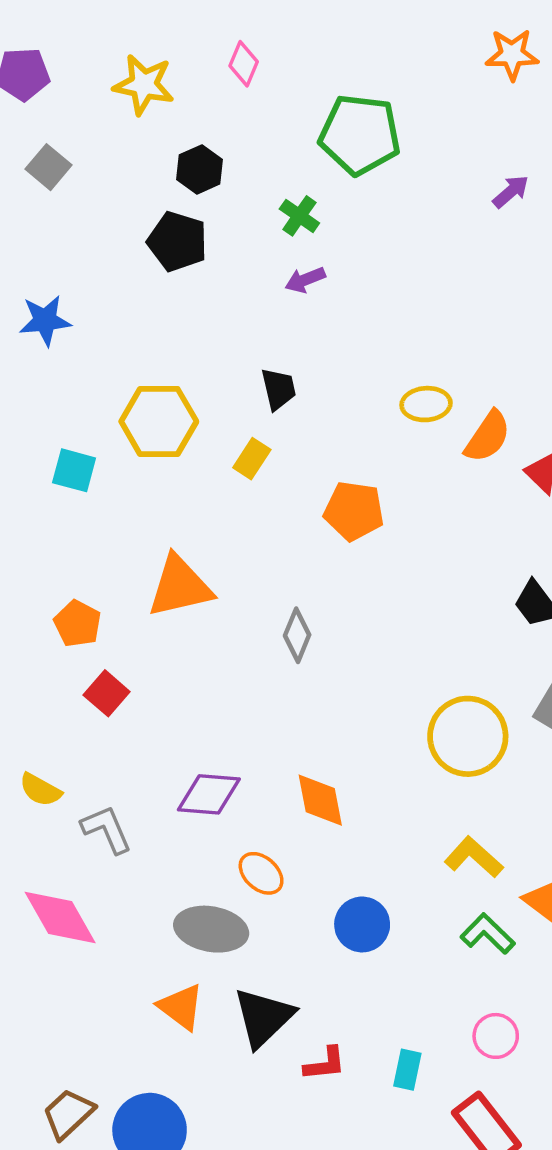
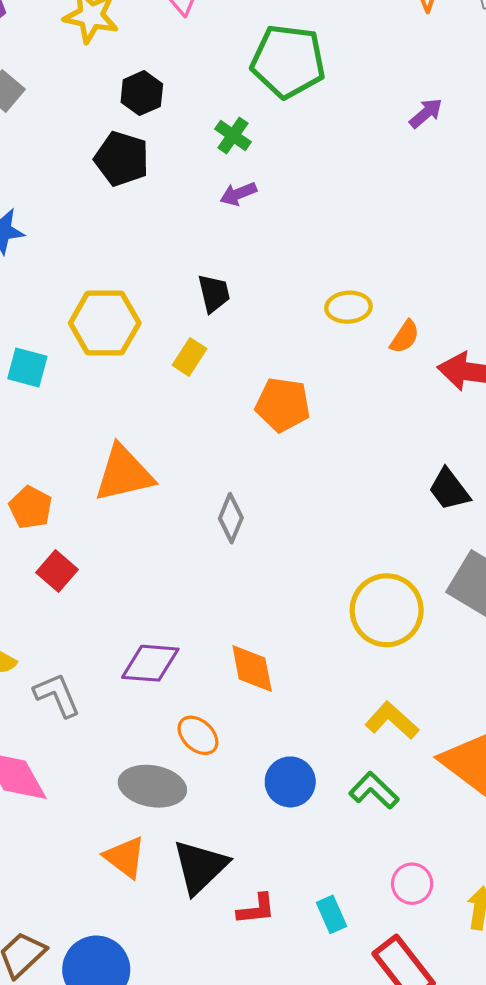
orange semicircle: (488, 437) -> (405, 337), size x0.7
green L-shape: (488, 934) -> (374, 790), moved
cyan rectangle: (407, 1070) -> (332, 914), turned -36

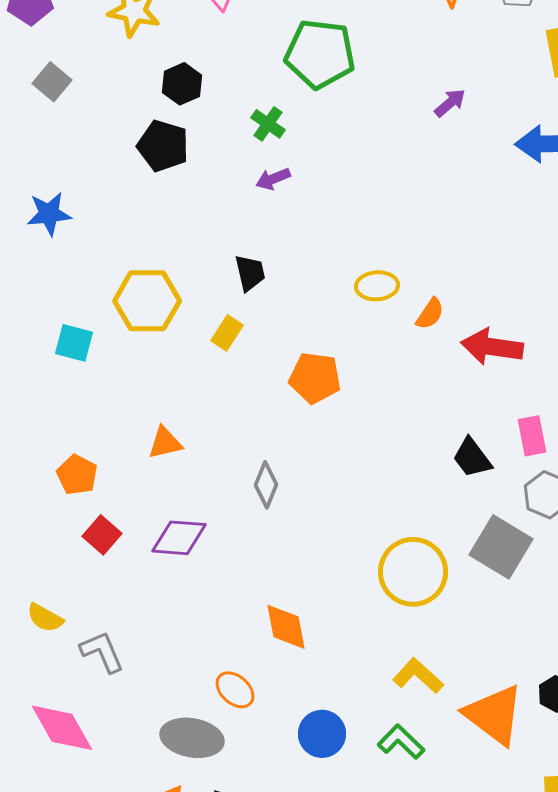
orange triangle: (124, 474) -> (165, 443), size x0.6
purple diamond: (150, 663) -> (179, 538), moved

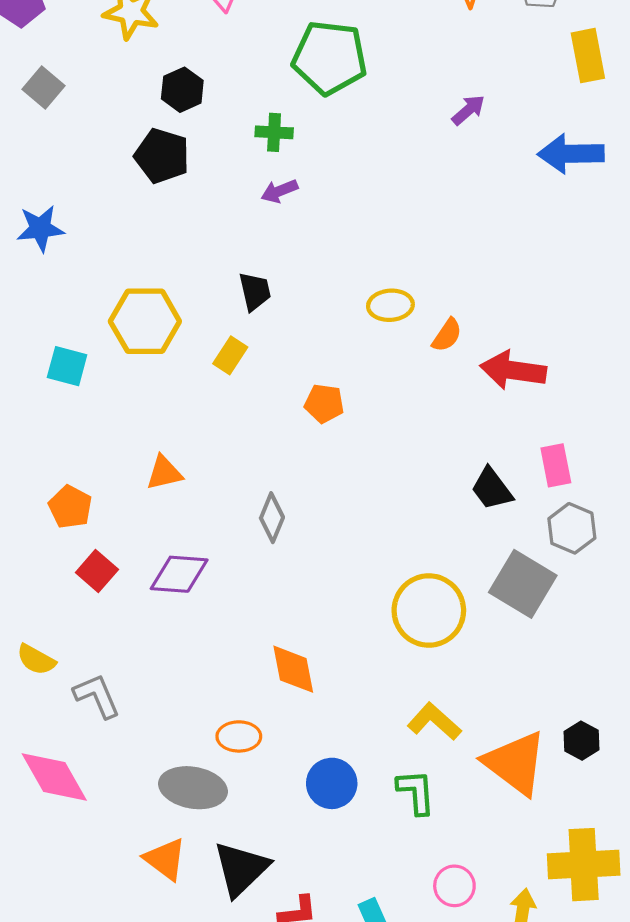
green cross: (268, 124) -> (274, 132), turned -32
orange pentagon: (315, 378) -> (324, 403), size x0.7
orange ellipse: (235, 690) -> (239, 736), turned -42
green L-shape: (401, 742) -> (416, 792), turned 42

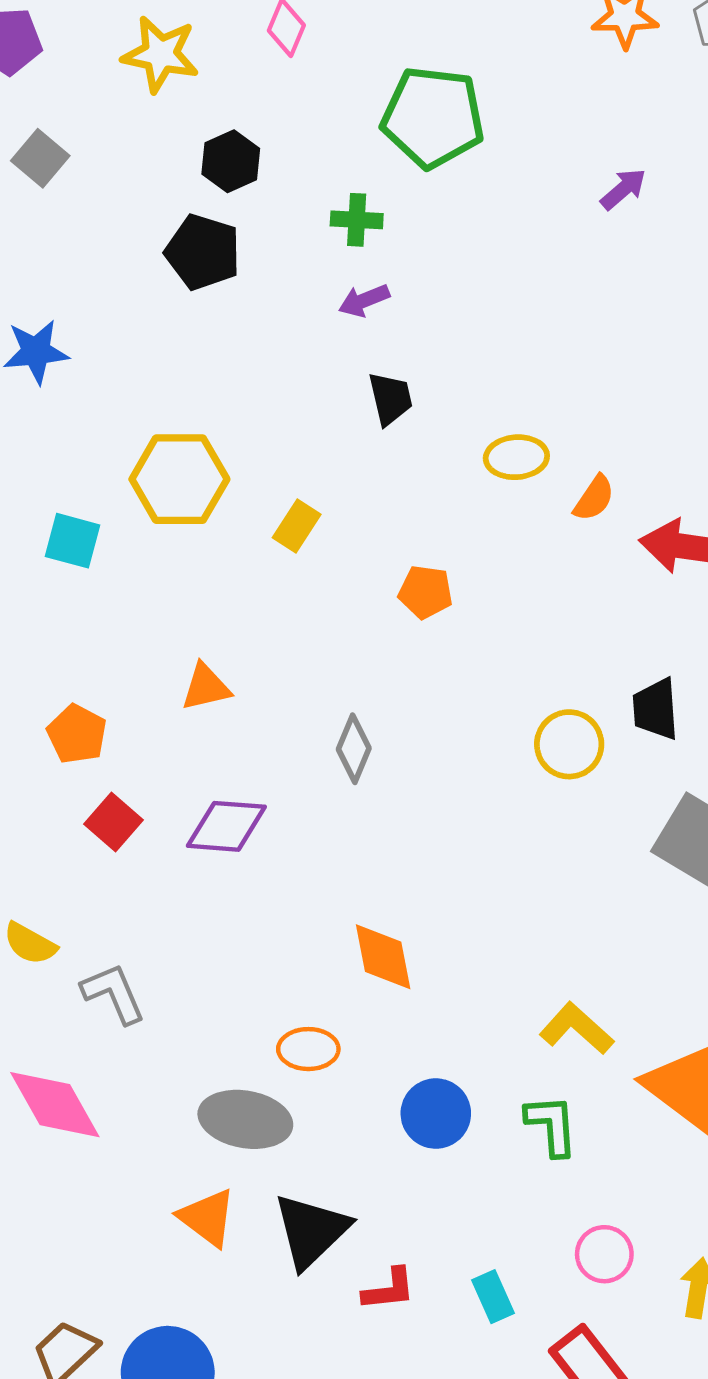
black trapezoid: (255, 291) -> (390, 399), moved
black trapezoid: (492, 489) -> (656, 709), turned 33
yellow circle: (429, 611) -> (569, 744), moved, size x0.7

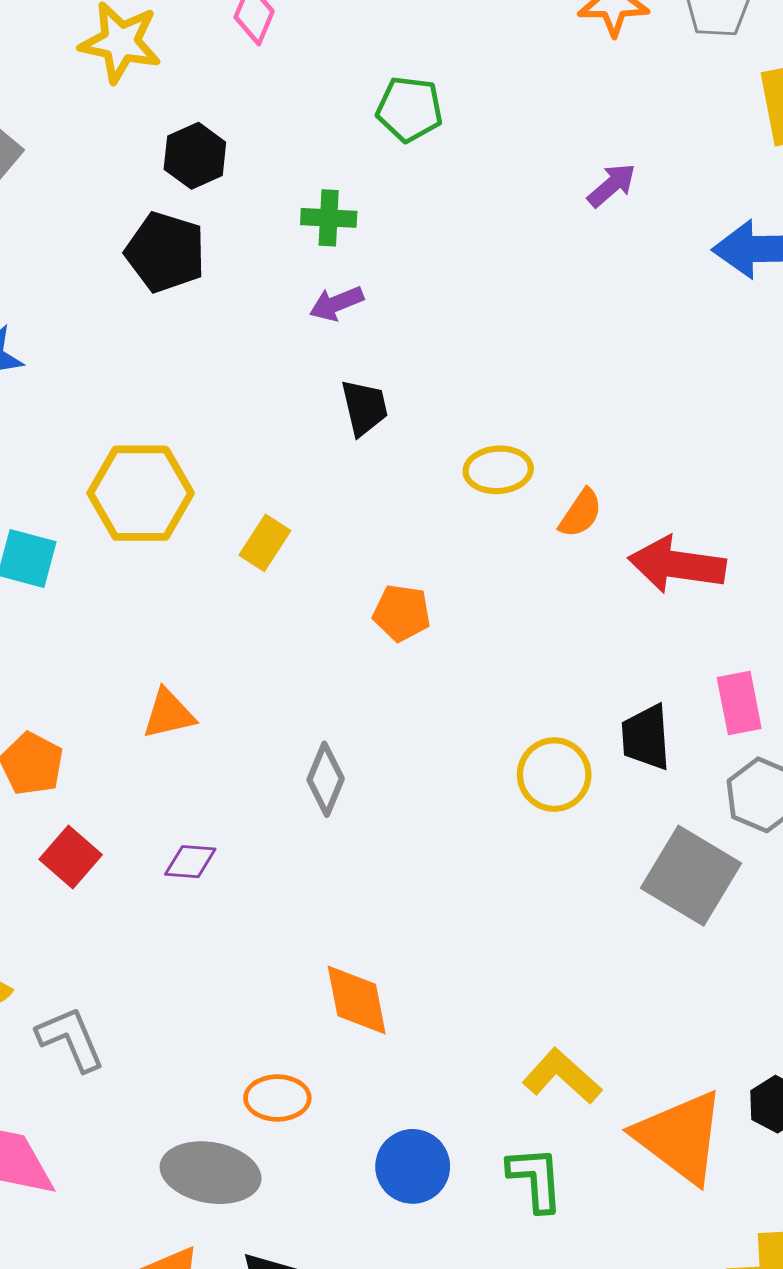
green pentagon: (433, 117) -> (410, 109), size x0.6
purple diamond: (226, 826) -> (190, 862), size x0.6

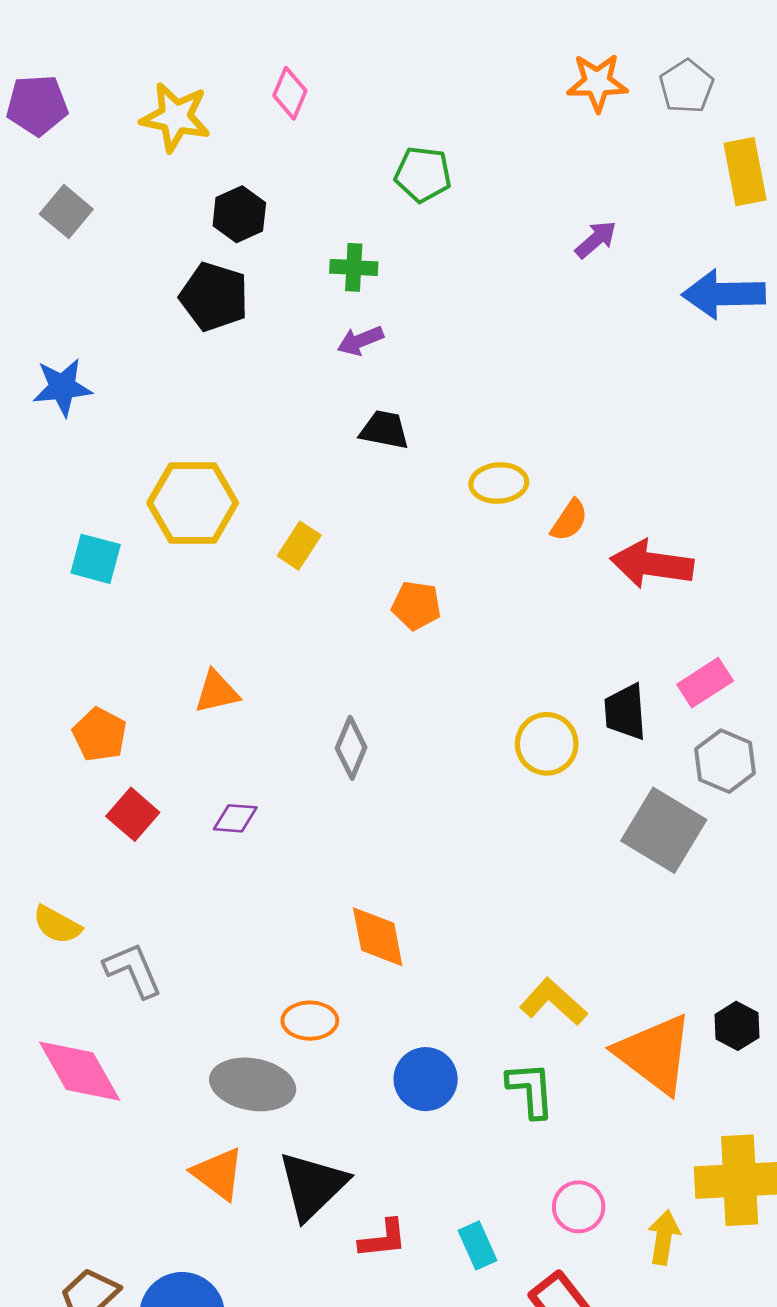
black trapezoid: (364, 408) -> (384, 430), turned -66
pink rectangle: (739, 703) -> (705, 683), turned 68

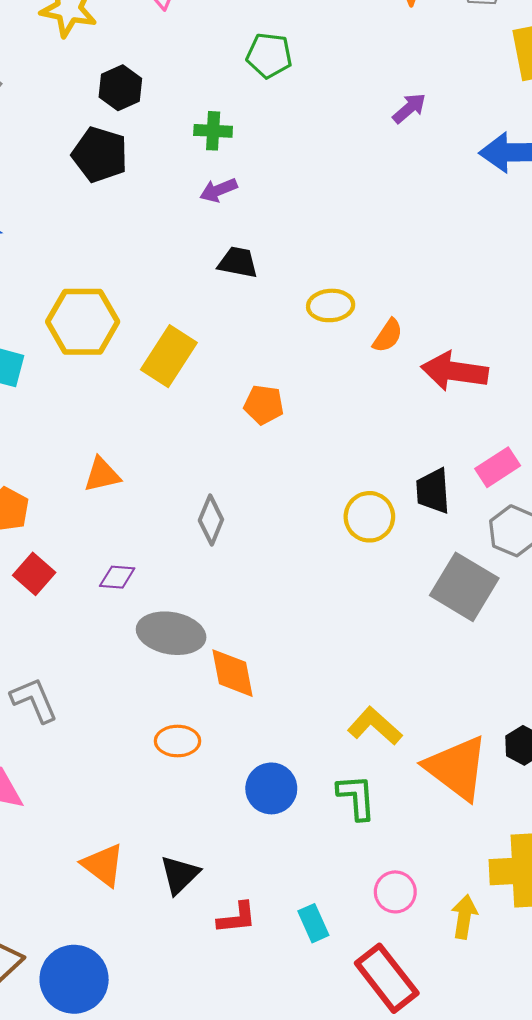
yellow rectangle: (299, 546) -> (169, 356), size x1.6
gray ellipse: (253, 1084) -> (171, 633), moved
black triangle: (312, 1186) -> (180, 875), size x0.7

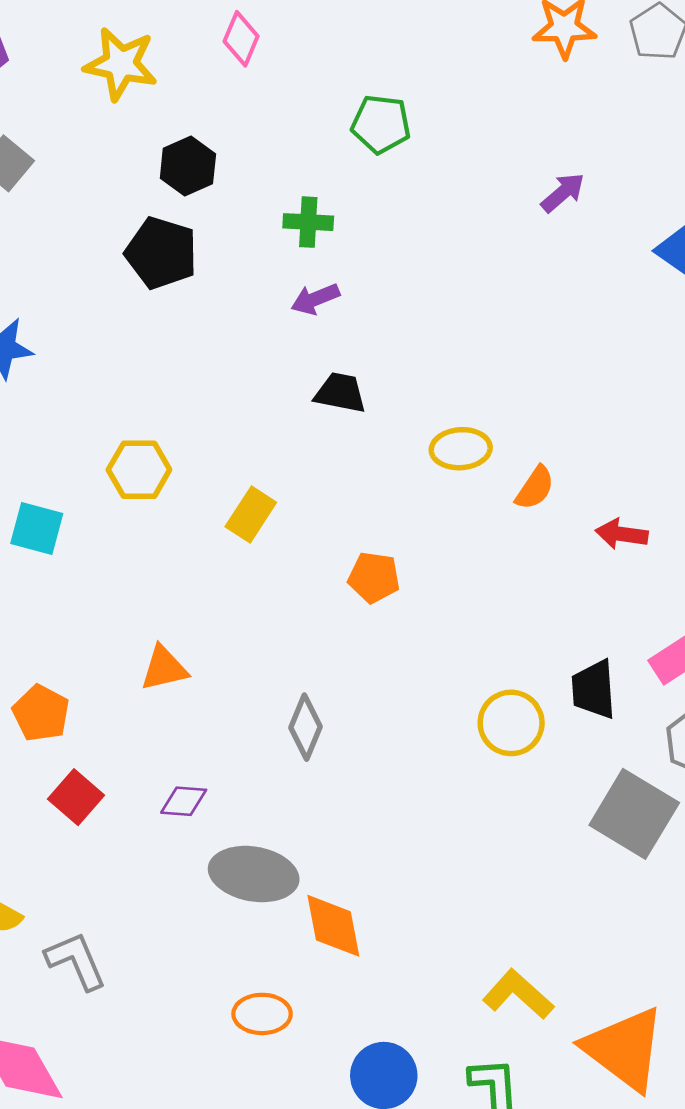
yellow hexagon: (83, 322) -> (139, 470), size x0.7
yellow rectangle: (169, 356) -> (251, 514), size x0.7
red arrow: (455, 371) -> (622, 534), size x0.6

